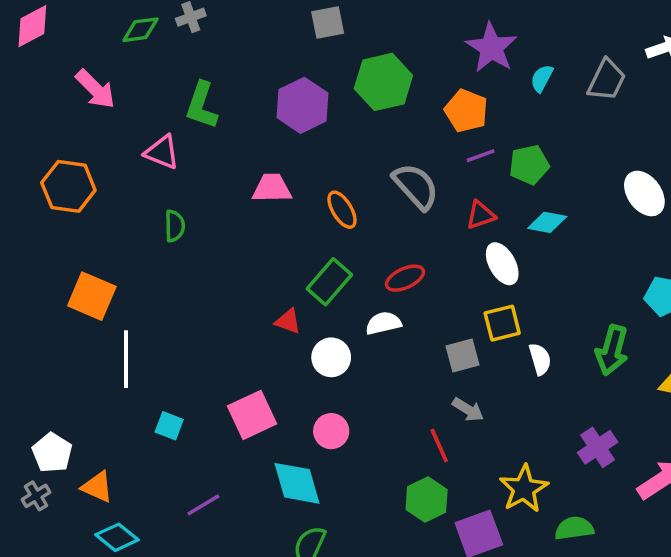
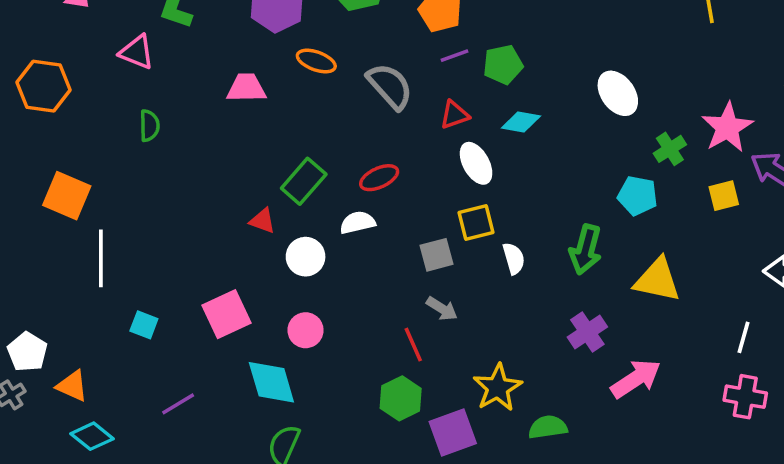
orange ellipse: (342, 210) -> (316, 61), moved, turned -39
purple cross: (598, 447) -> (587, 332), moved

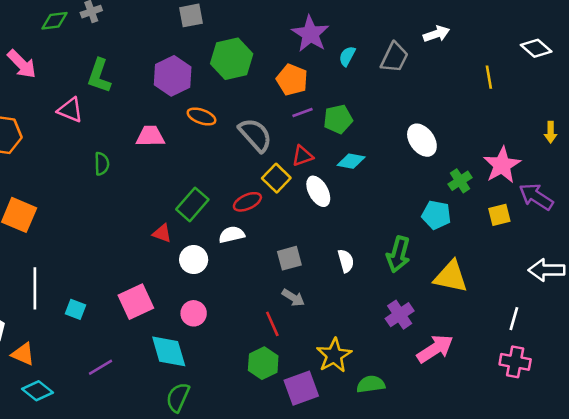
green semicircle: (149, 126) -> (102, 164), moved
yellow square: (476, 223) -> (276, 178), moved, turned -32
white line: (101, 258) -> (35, 288), moved

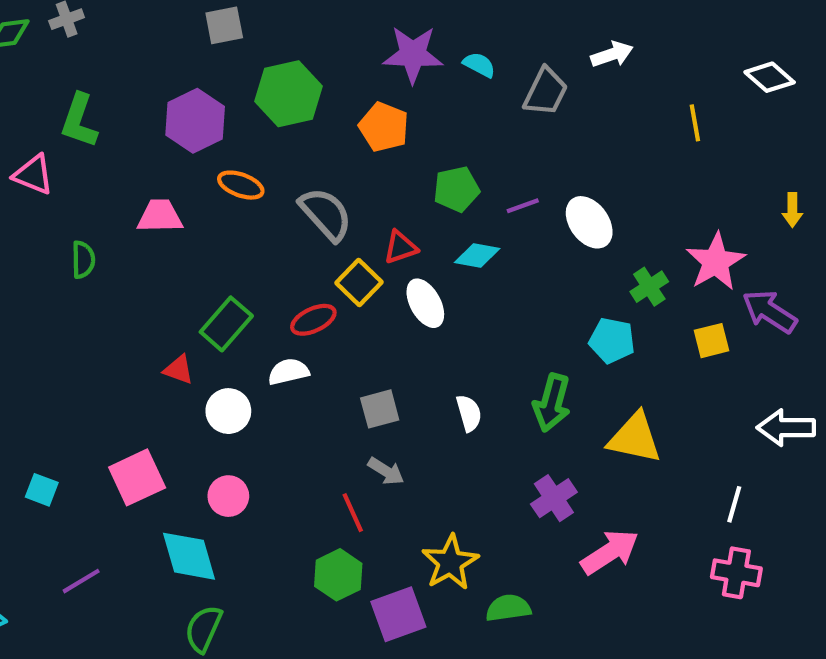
purple star: (310, 34) -> (413, 54), turned -30
cyan semicircle: (347, 56) -> (479, 65), moved, turned 90
purple line: (303, 113) -> (523, 206), moved

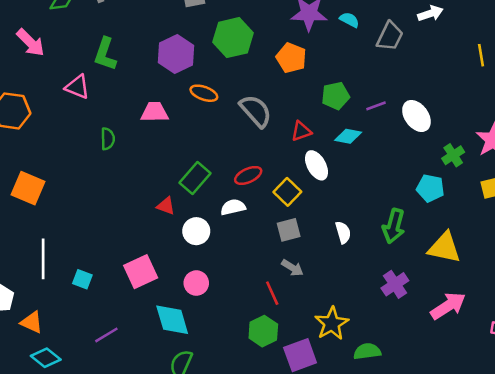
yellow square: (359, 282) -> (287, 192), moved
pink arrow: (610, 552) -> (448, 306), moved

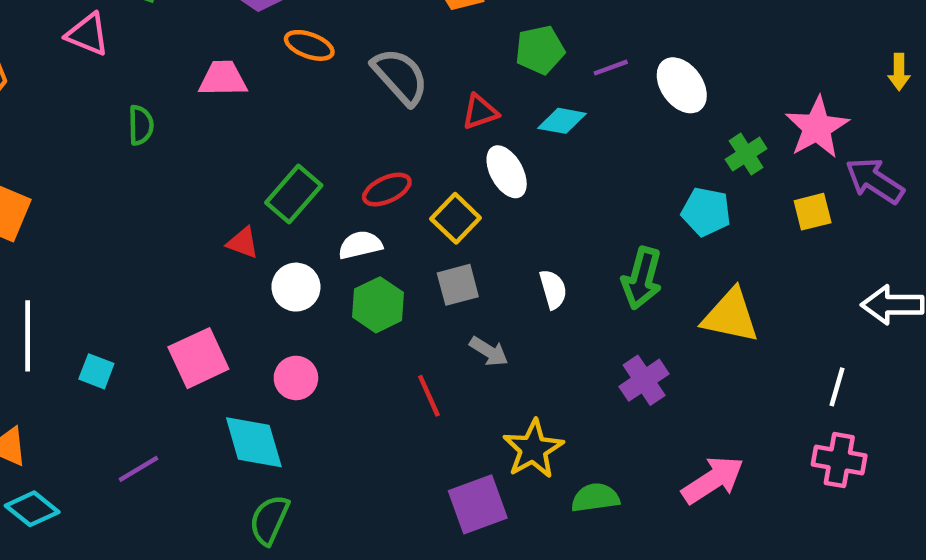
gray arrow: (292, 268) -> (489, 351), moved
pink arrow: (448, 306) -> (713, 480), moved
green hexagon: (263, 331) -> (378, 305), moved

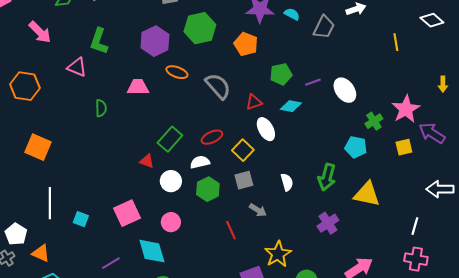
purple line: (139, 469) -> (111, 263), moved

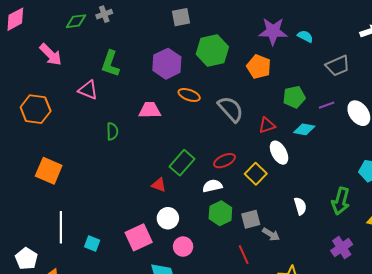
gray trapezoid: (324, 27) -> (338, 66), moved, turned 40
gray square: (244, 180) -> (251, 219), moved
white circle: (171, 181) -> (168, 218), moved

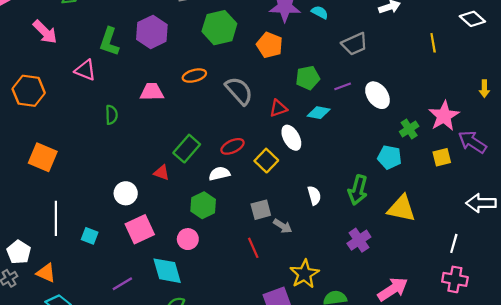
purple hexagon: (167, 64) -> (152, 32), moved
orange ellipse: (189, 95) -> (194, 76), turned -35
green hexagon: (220, 213) -> (203, 205), moved
white circle: (168, 218) -> (126, 193), moved

